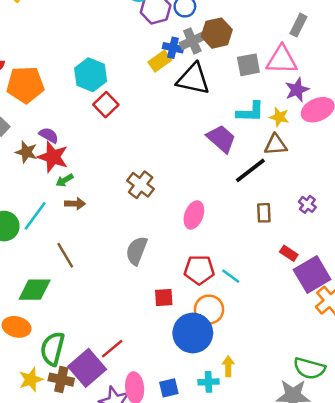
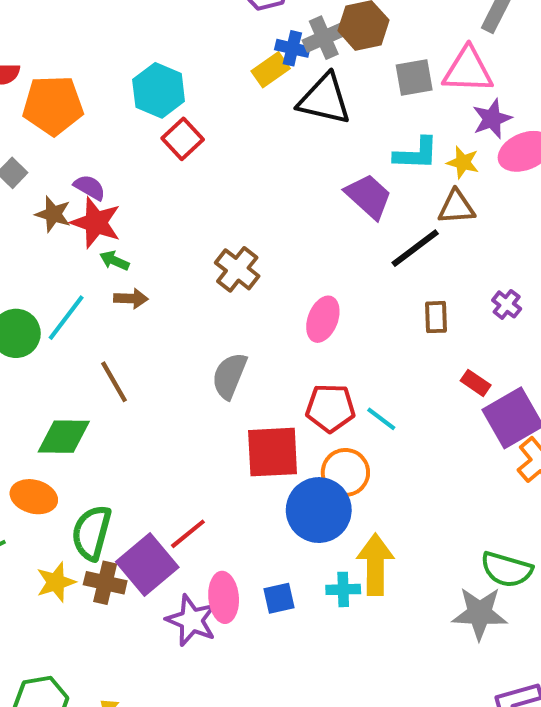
green arrow: (65, 180) -> (114, 261), turned 54
red square: (164, 297) -> (273, 452), size x1.8
yellow arrow: (228, 366) -> (375, 564), size x1.8

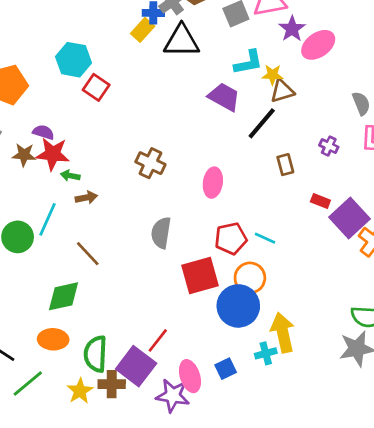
yellow star: (463, 162) -> (273, 75), moved

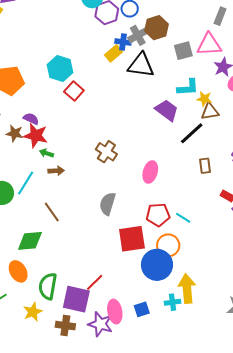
orange ellipse: (53, 339) -> (18, 271), turned 50
purple square: (136, 366) -> (76, 299), turned -32
brown cross: (112, 384) -> (65, 326), moved

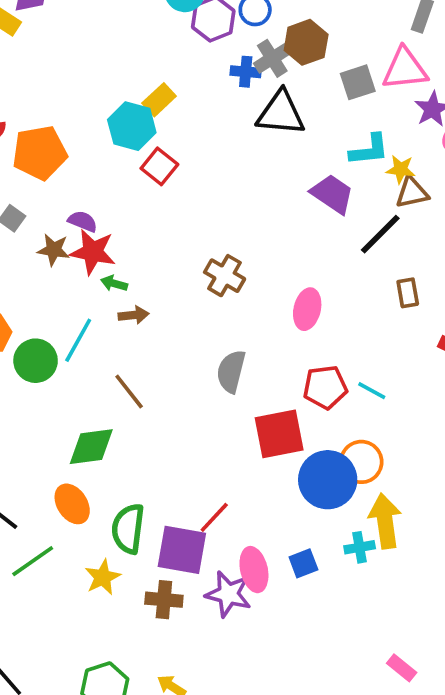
yellow rectangle: (113, 53) -> (159, 100), moved
orange circle: (168, 245) -> (361, 462), moved

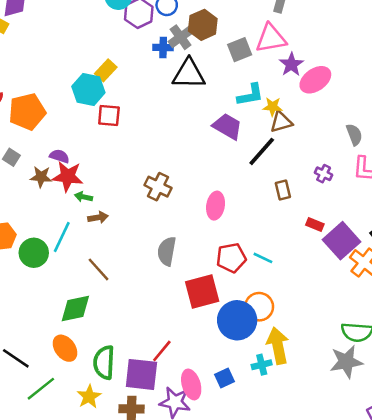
red square: (159, 166) -> (109, 116), turned -30

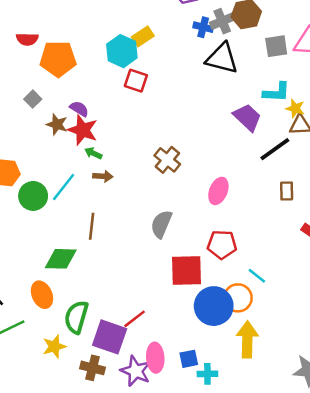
cyan line: (263, 258) -> (257, 276), moved
brown line: (99, 269) -> (92, 226), turned 35
cyan cross: (262, 365) -> (207, 374), moved

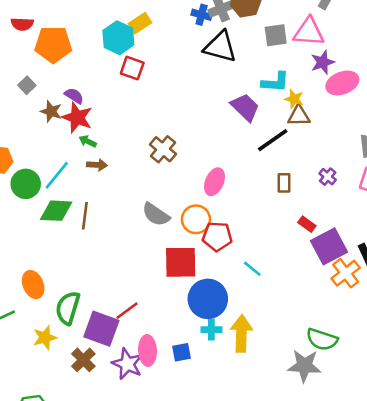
gray semicircle: (161, 224) -> (156, 214), turned -80
green diamond: (61, 259) -> (56, 211), moved
orange circle: (238, 298) -> (196, 219), moved
brown cross: (92, 368) -> (83, 360), turned 30
cyan cross: (207, 374) -> (211, 330), moved

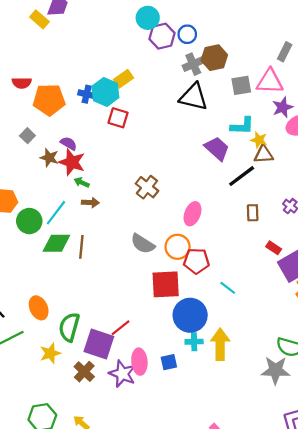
blue cross: (202, 15) -> (87, 94), moved

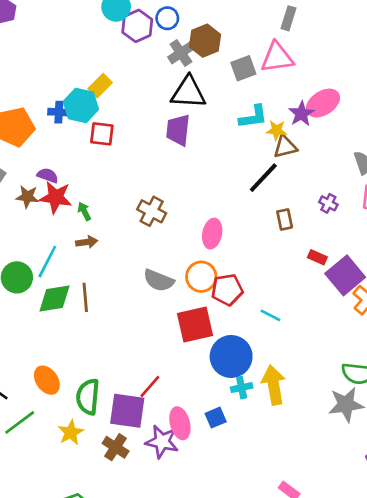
purple star: (283, 107) -> (301, 114), moved
purple trapezoid: (217, 148) -> (178, 130), moved, turned -116
green arrow: (82, 182) -> (84, 211), moved, turned 48

